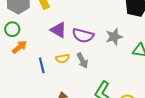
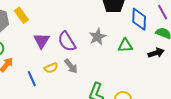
purple triangle: (58, 30) -> (42, 41), turned 42
purple semicircle: (83, 35) -> (67, 41), turned 55

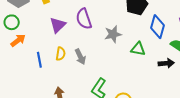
purple semicircle: (67, 41) -> (84, 19), moved
yellow semicircle: (51, 68) -> (61, 54), turned -72

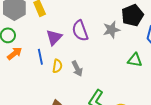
gray star: (113, 34) -> (111, 30), moved
blue line: (39, 60) -> (40, 57), moved

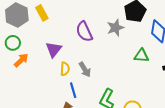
purple triangle: (54, 37) -> (54, 49), moved
blue line: (40, 57) -> (73, 90), moved

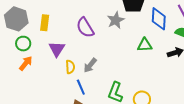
yellow rectangle: (42, 13) -> (45, 23), moved, turned 42
green circle: (13, 43) -> (23, 44), moved
gray arrow: (85, 70) -> (90, 65), turned 77

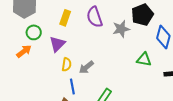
yellow rectangle: (45, 23) -> (65, 18), moved
purple semicircle: (85, 28) -> (95, 17), moved
green circle: (23, 44) -> (34, 32), moved

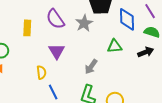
purple triangle: (57, 44) -> (57, 51), moved
gray arrow: (86, 67) -> (91, 67), moved

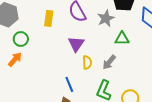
green triangle: (115, 46) -> (122, 39), moved
yellow semicircle: (41, 72) -> (87, 62), moved

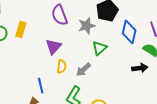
yellow rectangle: (49, 18) -> (21, 29), moved
green triangle: (122, 39) -> (100, 48), turned -49

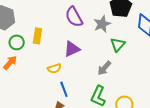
purple triangle: (53, 47) -> (72, 49), turned 30
yellow semicircle: (62, 67) -> (54, 68), moved, turned 72

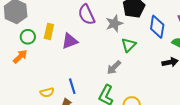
purple triangle: (72, 49) -> (70, 41), moved
yellow semicircle: (54, 68) -> (47, 92), moved

